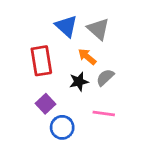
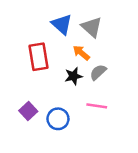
purple square: (46, 104) -> (28, 111), moved

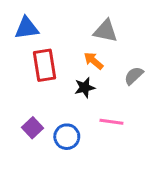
blue triangle: (62, 24) -> (27, 28), moved, turned -50
gray triangle: (92, 27) -> (105, 31), turned -30
gray semicircle: (98, 72) -> (134, 76), moved

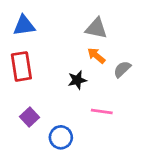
orange arrow: (94, 61) -> (96, 56), moved
red rectangle: (44, 65) -> (21, 66), moved
blue circle: (67, 137) -> (61, 137), moved

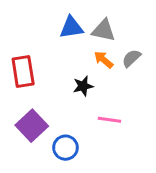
blue triangle: (24, 26) -> (71, 27), moved
gray semicircle: (122, 69) -> (131, 58), moved
purple square: (30, 117) -> (32, 126), size x1.5

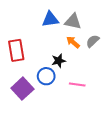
blue circle: (65, 148) -> (46, 76), moved

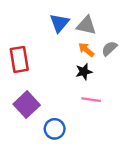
blue triangle: (50, 19) -> (59, 23), turned -42
black star: (59, 61) -> (84, 72), moved
blue circle: (46, 76) -> (55, 129), moved

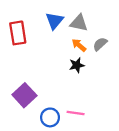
red rectangle: (19, 59) -> (18, 33), moved
pink line: (91, 100) -> (76, 113), moved

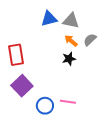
blue triangle: (54, 21) -> (49, 19), turned 36
red rectangle: (18, 33) -> (16, 55), moved

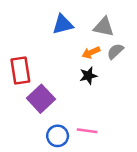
gray triangle: (71, 21) -> (104, 27), moved
orange arrow: (71, 41) -> (91, 53), turned -64
purple square: (22, 86) -> (41, 99), moved

